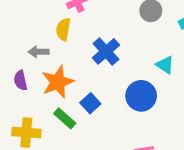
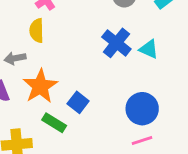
blue cross: (106, 51) -> (116, 43), moved
blue circle: (141, 96) -> (142, 109), moved

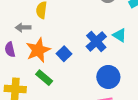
blue cross: (116, 43) -> (96, 41), moved
blue square: (78, 102) -> (64, 54), moved

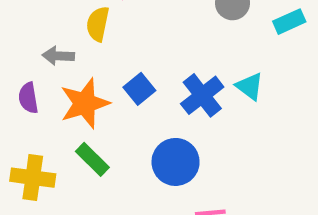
blue square: (64, 54) -> (139, 89), moved
blue circle: (108, 77) -> (176, 162), moved

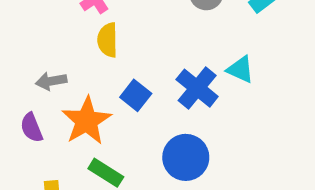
yellow semicircle: (98, 24) -> (108, 40), moved

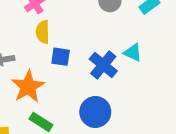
blue square: (136, 95) -> (61, 57), moved, turned -30

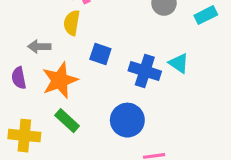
yellow semicircle: (43, 32) -> (72, 23), moved
blue cross: (103, 65) -> (145, 71), turned -32

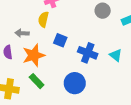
cyan triangle: (179, 63) -> (116, 55), moved

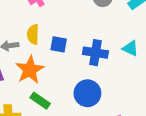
yellow semicircle: (43, 19) -> (33, 34), moved

